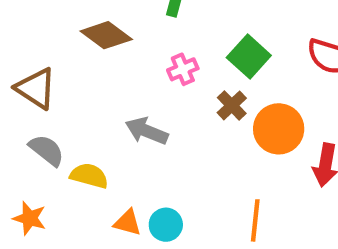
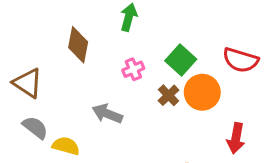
brown diamond: (106, 35) -> (78, 45), turned 64
orange circle: (279, 129) -> (202, 92), moved

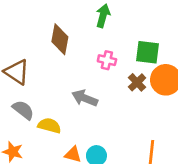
green square: (181, 60) -> (147, 52), turned -35
pink cross: (133, 69) -> (107, 60), turned 36

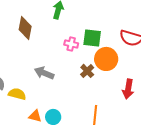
pink cross: (107, 60) -> (71, 44), moved
brown cross: (137, 82) -> (87, 71), moved

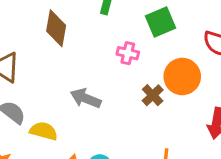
green square: (92, 38) -> (160, 22), moved, turned -30

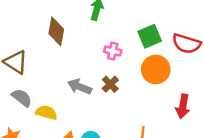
green square: (160, 22) -> (150, 36), moved
brown cross: (153, 95) -> (110, 84), moved

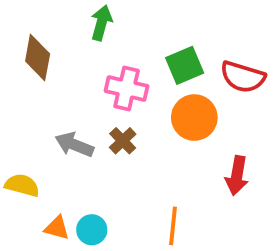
pink cross: (113, 51) -> (127, 89), size x1.5

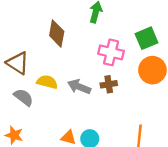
brown cross: (123, 141) -> (109, 84), turned 35
yellow semicircle: (22, 185) -> (47, 82), moved

